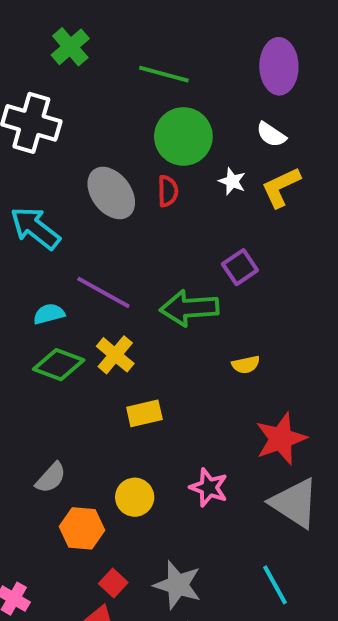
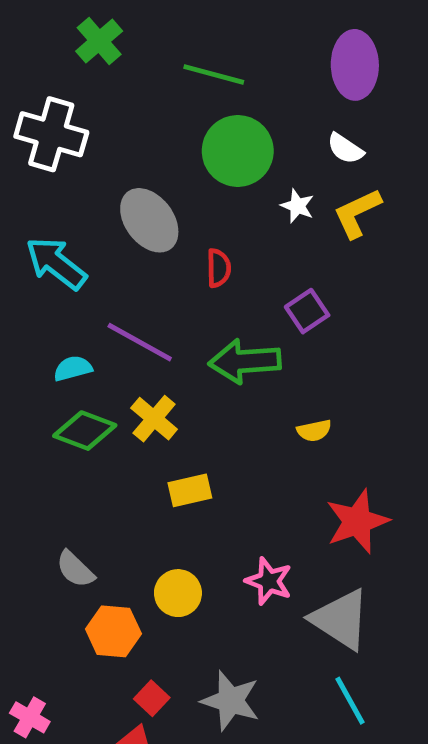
red semicircle: (168, 191) -> (219, 268), moved
gray semicircle: (51, 478) -> (75, 569), turned 92
gray triangle: (295, 503) -> (340, 619), moved

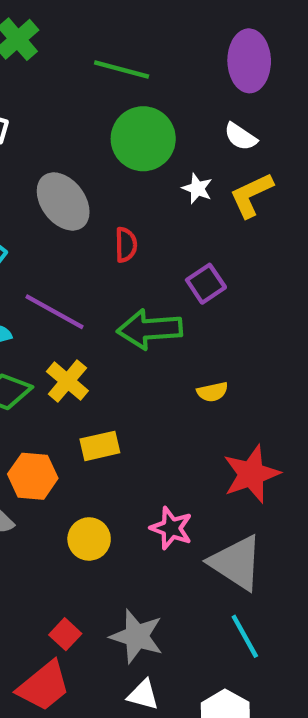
orange hexagon: (113, 631) -> (33, 476), moved

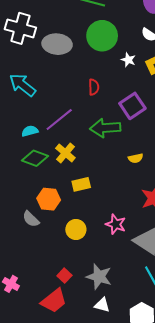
gray ellipse: (63, 201) -> (57, 44), moved, turned -48
purple square: (206, 284) -> (132, 106), size x1.4
purple line: (54, 312) -> (59, 120), turned -68

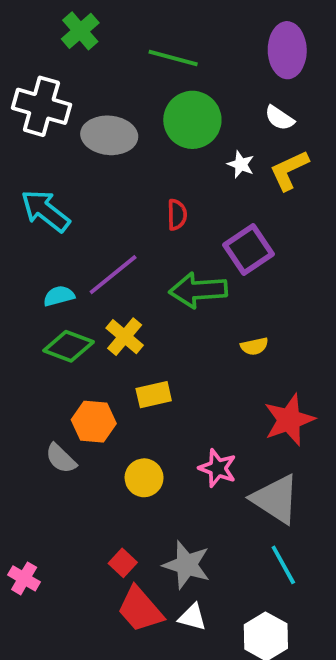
red trapezoid: (54, 301) -> (140, 609), moved, turned 88

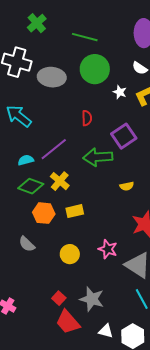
orange hexagon: (94, 422) -> (44, 213), moved
white triangle: (192, 617) -> (106, 331), moved

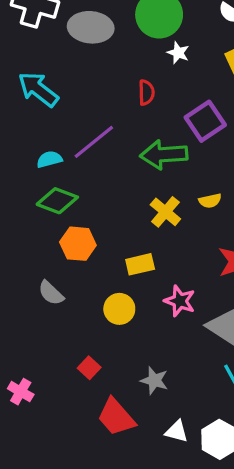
white star: (120, 92) -> (178, 53), moved
yellow cross: (60, 181) -> (165, 212), moved
yellow rectangle: (75, 211) -> (140, 264), moved
red square: (59, 298) -> (89, 368), moved
gray star: (92, 299) -> (154, 380), size x0.7

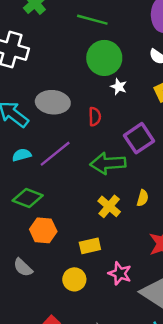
gray ellipse: (91, 27) -> (53, 102), moved
cyan semicircle: (49, 159) -> (22, 155), moved
yellow semicircle: (210, 201) -> (143, 198), turned -63

